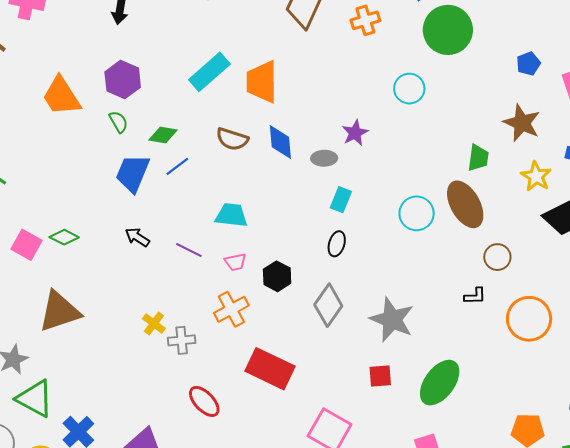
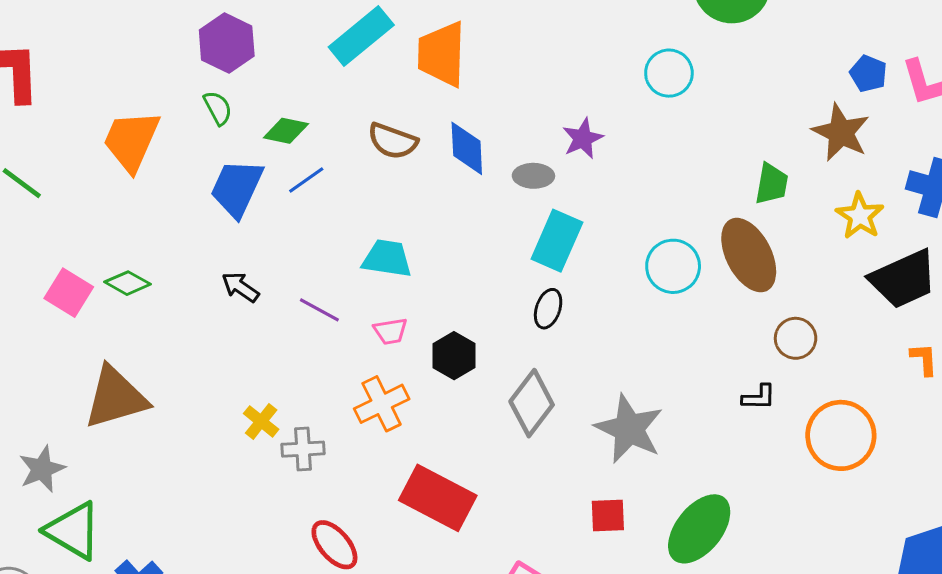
blue pentagon: (528, 64) -> (868, 74), moved, turned -30
orange trapezoid: (61, 96) -> (131, 141), moved, turned 54
cyan rectangle: (341, 200) -> (557, 241), size x1.5

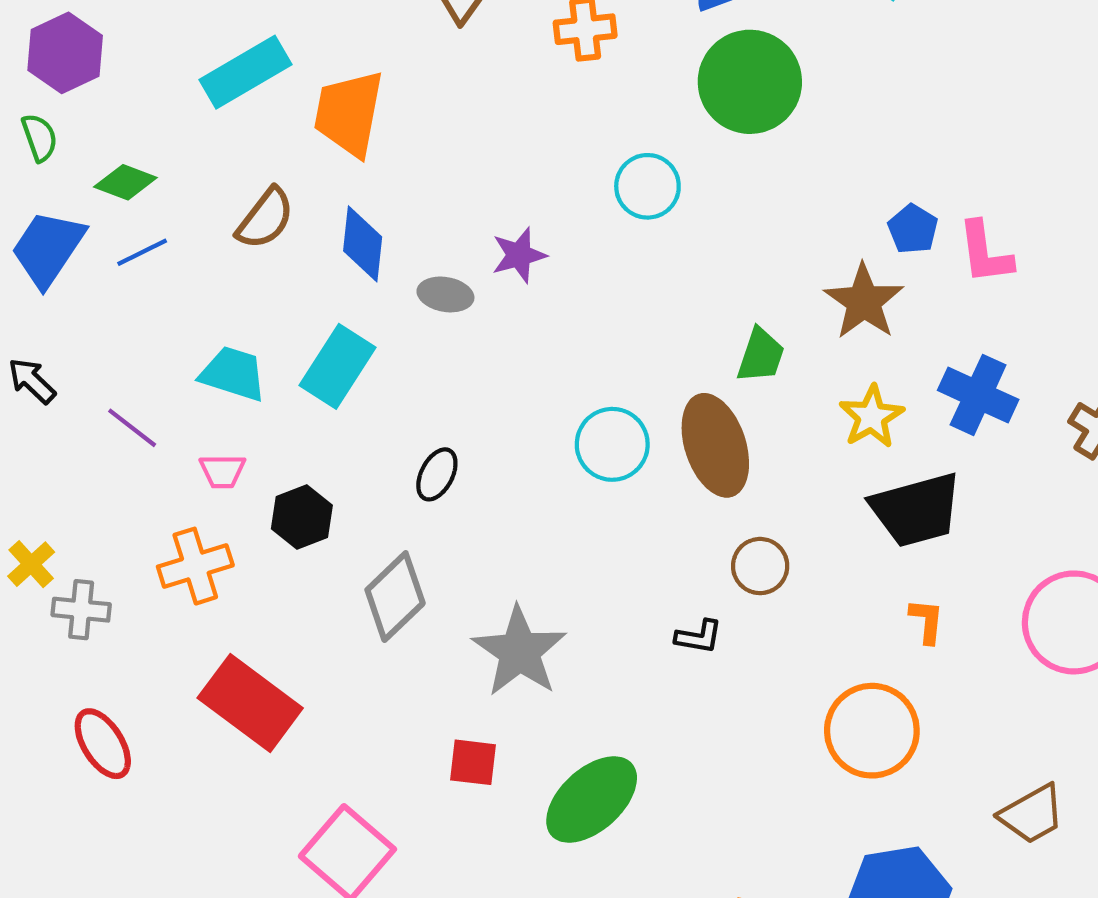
brown semicircle: (393, 141) -> (265, 218), turned -81
cyan rectangle: (557, 241) -> (338, 366), moved
orange circle: (841, 435) -> (872, 731), moved

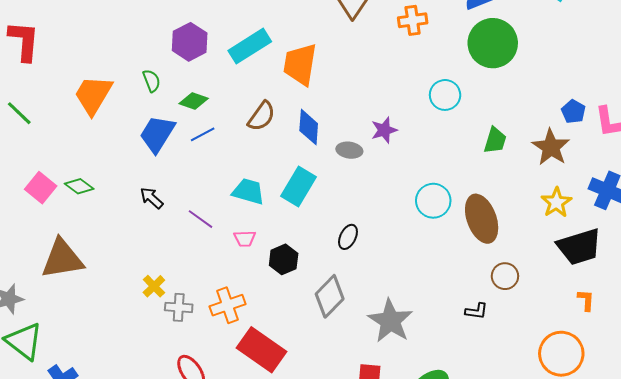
purple hexagon: (65, 53) -> (190, 42), moved
green trapezoid: (761, 355) -> (495, 140), moved
cyan circle: (612, 444) -> (433, 201), moved
orange cross: (195, 566) -> (228, 305), moved

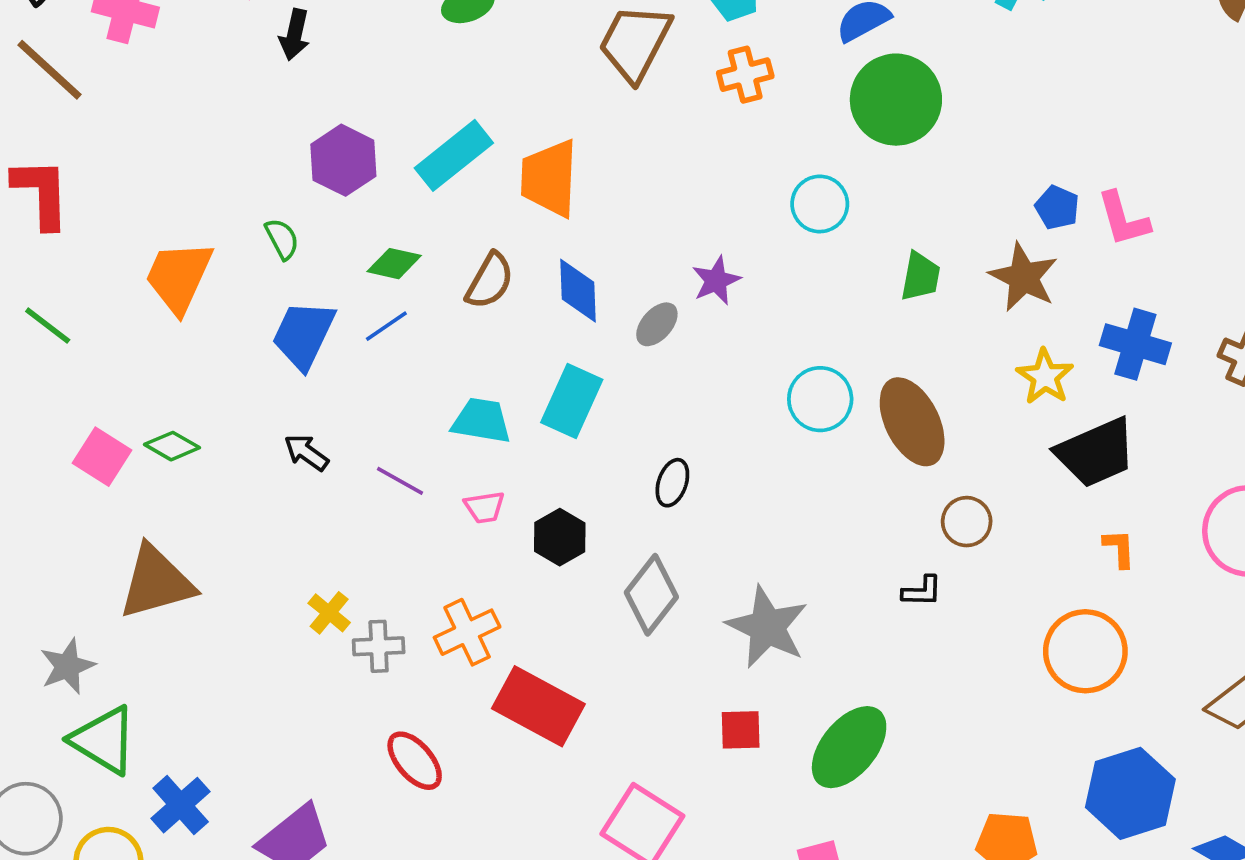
green diamond: (194, 101) -> (394, 264), moved
gray ellipse: (349, 150) -> (657, 324), turned -50

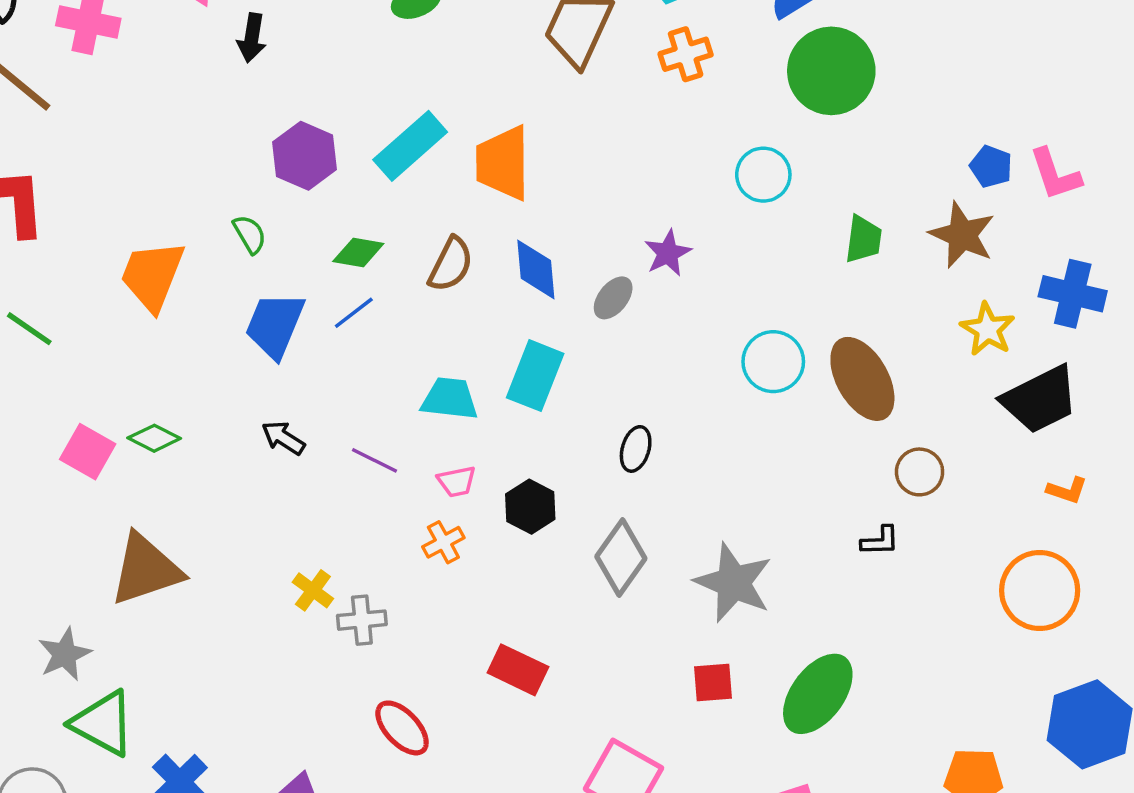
orange L-shape: (1119, 548) -> (1067, 490), turned 114
orange cross: (467, 632) -> (443, 542), moved, size x0.7
red rectangle: (538, 706) -> (518, 670), size x0.7

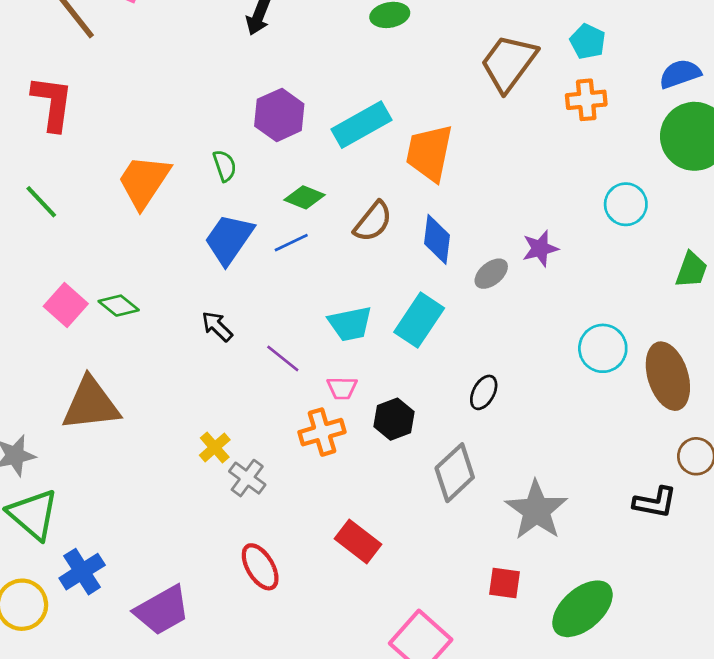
cyan trapezoid: (450, 399) -> (350, 324), turned 150
black L-shape: (880, 541) -> (655, 502), size x1.4
orange cross: (443, 542) -> (322, 432), size x1.4
gray cross: (362, 620) -> (247, 478), turned 30

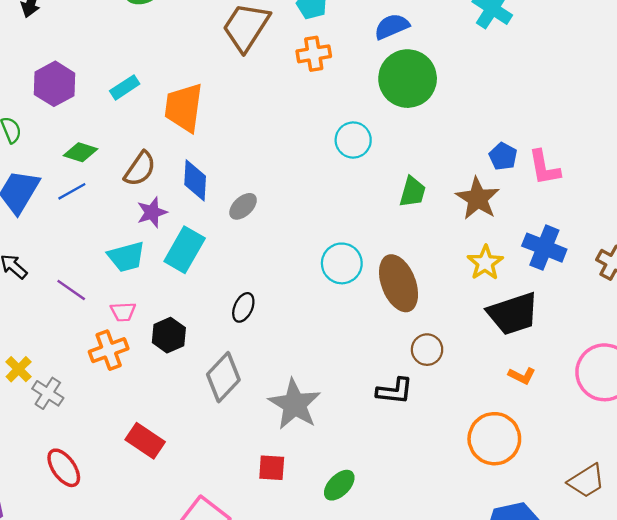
cyan rectangle: (361, 125) -> (125, 87), size x0.6
purple star: (540, 248) -> (152, 212), moved
green ellipse: (582, 609) -> (339, 485), size x0.6

